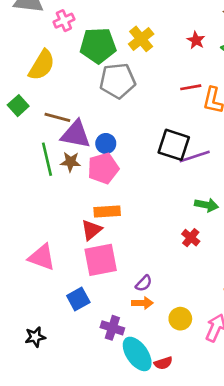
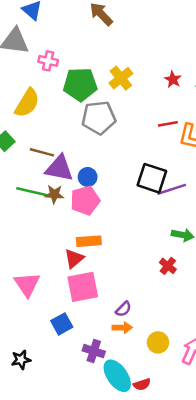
pink cross: (64, 21) -> (48, 61), turned 36
green line: (47, 159) -> (32, 192), turned -64
pink triangle: (42, 257) -> (27, 284), turned 36

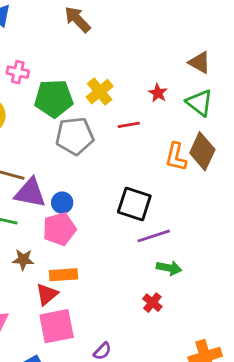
red line: (168, 124) -> (129, 125), moved
purple line: (172, 189) -> (154, 236), moved
brown star: (54, 194) -> (23, 260), moved

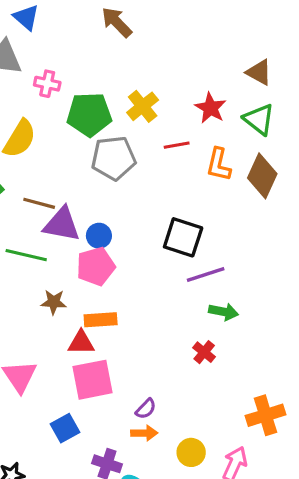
red star: (158, 93) -> (211, 108), size x1.4
orange L-shape: (176, 157) -> (219, 165), moved
red triangle: (47, 294) -> (81, 342), turned 40

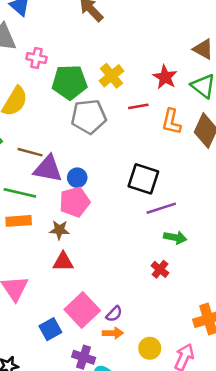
brown star: (54, 302) -> (59, 230), moved
orange rectangle: (101, 320) -> (19, 221), moved
pink square: (92, 380) -> (82, 310), moved, turned -32

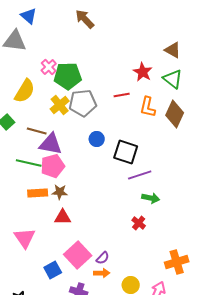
pink cross: (36, 58) -> (49, 67), moved, turned 35
yellow cross: (112, 76) -> (60, 105), moved
blue circle: (77, 178) -> (97, 139), moved
pink pentagon: (75, 202) -> (53, 166), moved
orange rectangle: (19, 221) -> (38, 193), moved

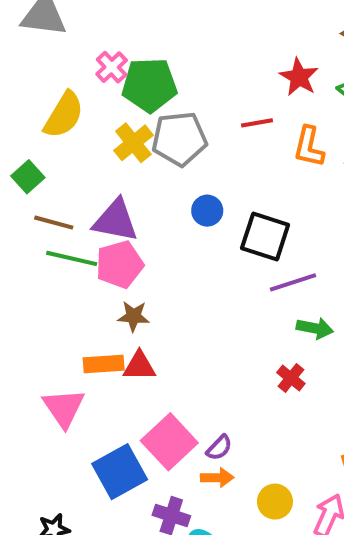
brown line: (37, 131) -> (54, 223), moved
orange rectangle: (38, 193) -> (104, 364), moved
blue square: (53, 270) -> (120, 472), size x1.5

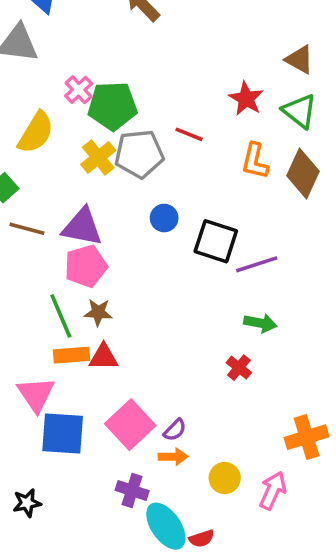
red line: (257, 123) -> (189, 134), moved, turned 32
green line: (72, 258) -> (61, 316), moved, turned 54
purple line: (293, 282) -> (257, 264), moved
blue square: (120, 472) -> (63, 433), moved, turned 33

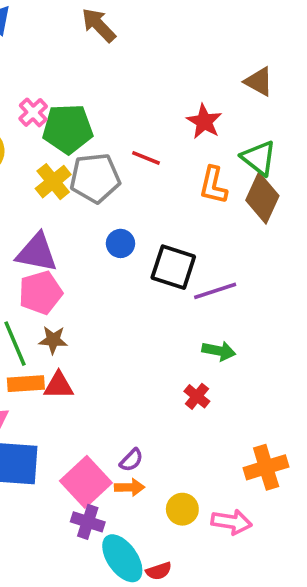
green triangle: (299, 111) -> (259, 158), moved
pink square: (130, 425) -> (86, 482), moved
pink arrow: (273, 490) -> (231, 522), turned 75

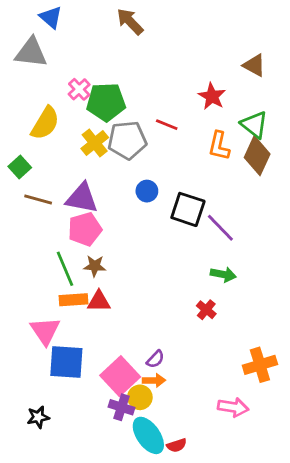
purple line: (215, 291) -> (220, 228), turned 64
yellow circle: (182, 509) -> (140, 397), moved

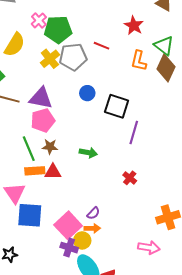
purple line: (220, 228) -> (134, 132), moved, turned 60
green arrow: (223, 274) -> (88, 153), moved

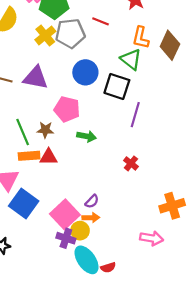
green triangle: (164, 46) -> (131, 59), moved
blue circle: (87, 93) -> (85, 72), size x1.5
pink pentagon: (43, 120) -> (67, 109), moved, turned 30
blue square: (30, 215) -> (24, 204), turned 32

